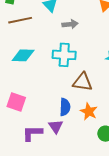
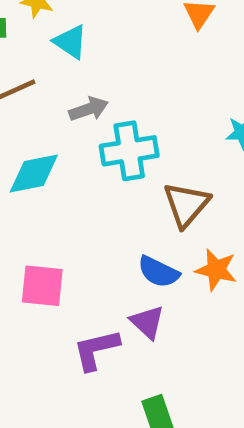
gray arrow: (70, 24) -> (89, 109), moved
brown triangle: (83, 82) -> (186, 204), turned -45
blue semicircle: (65, 107) -> (159, 272), turned 126

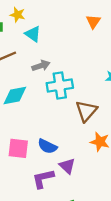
blue semicircle: (159, 272) -> (47, 146), moved

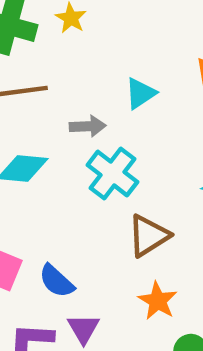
cyan triangle: (33, 34) -> (140, 93), moved, turned 36
cyan cross: (60, 85) -> (112, 174), turned 30

